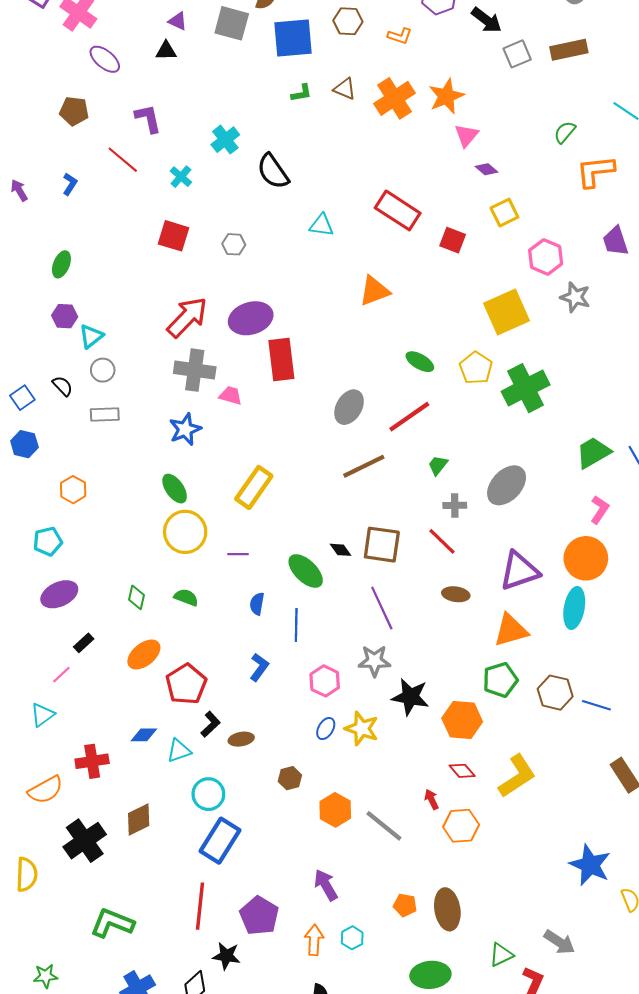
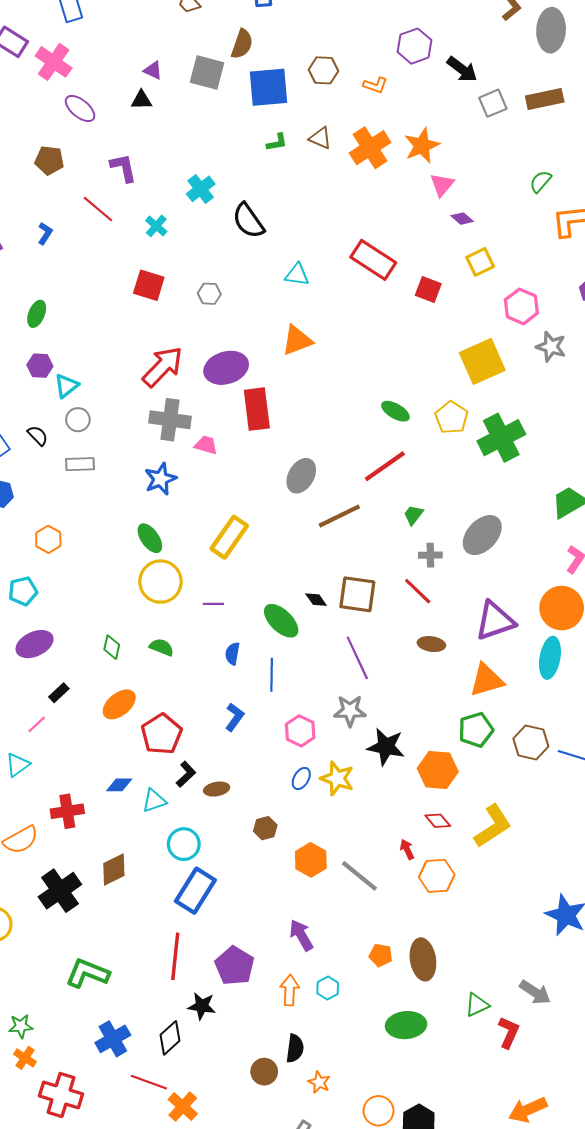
orange triangle: (374, 291) -> (297, 340), moved
gray ellipse: (349, 407) -> (301, 476), moved

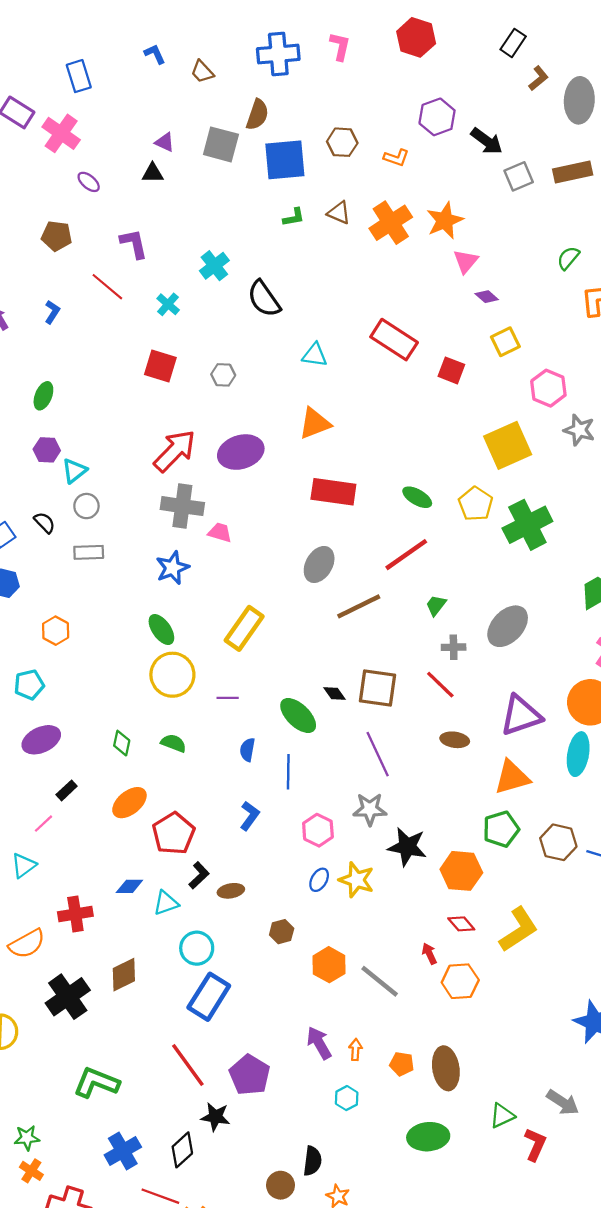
purple ellipse: (80, 108) -> (89, 182), size x0.7
red rectangle: (257, 409) -> (333, 492), moved, turned -75
red line: (175, 956) -> (188, 1065), turned -42
orange arrow: (290, 990) -> (355, 1050), moved, size x0.7

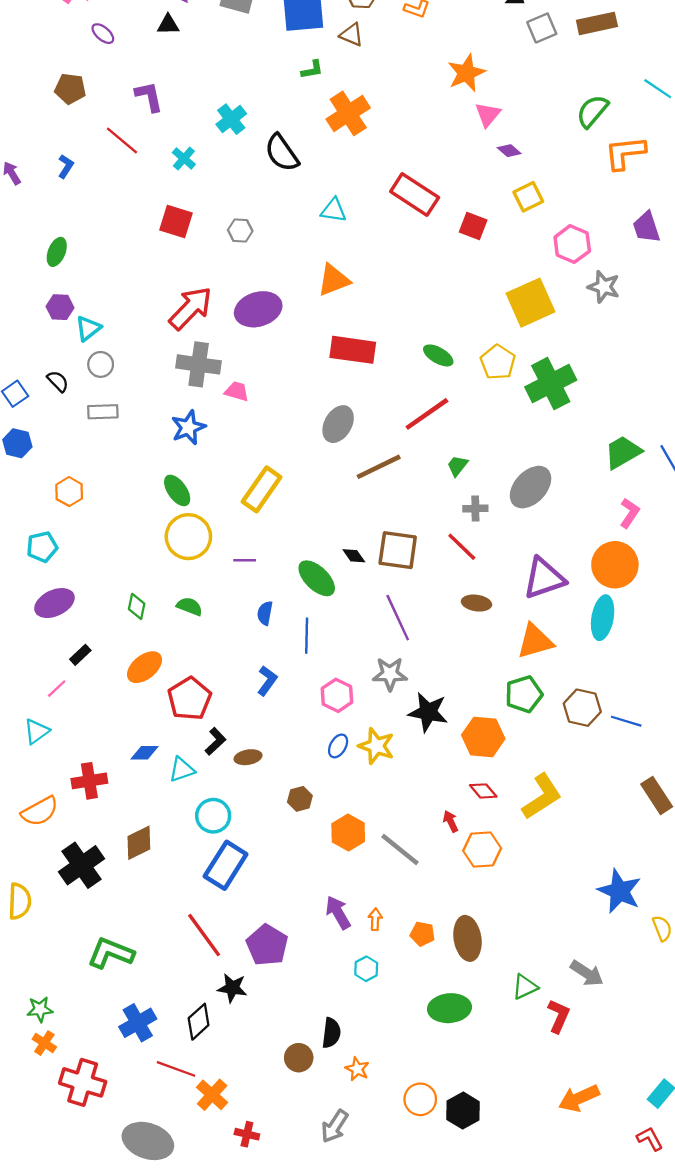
brown triangle: (339, 213) -> (352, 35), moved
orange cross: (391, 223) -> (348, 113), moved
green semicircle: (568, 258) -> (592, 111), size x1.4

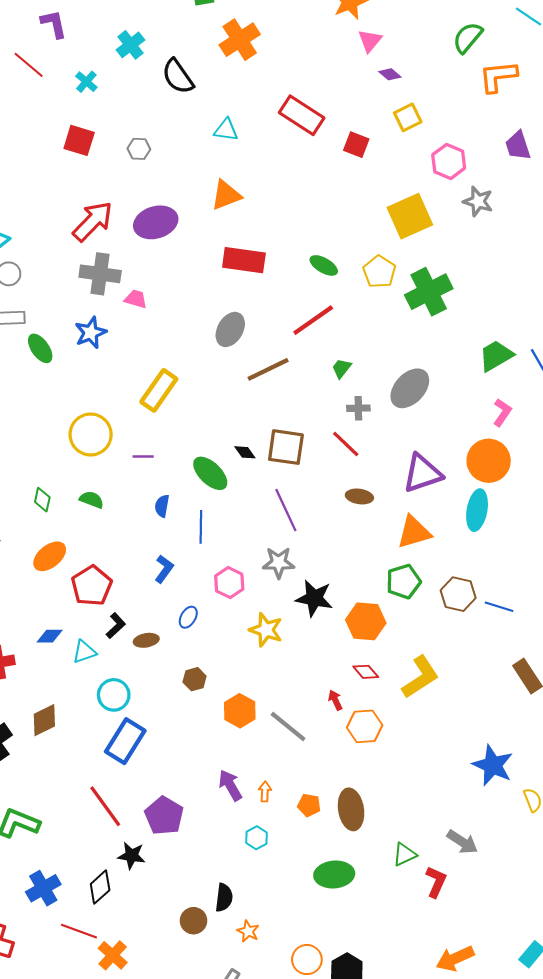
green ellipse: (177, 490) -> (40, 348), moved
blue ellipse: (338, 746) -> (188, 617), moved

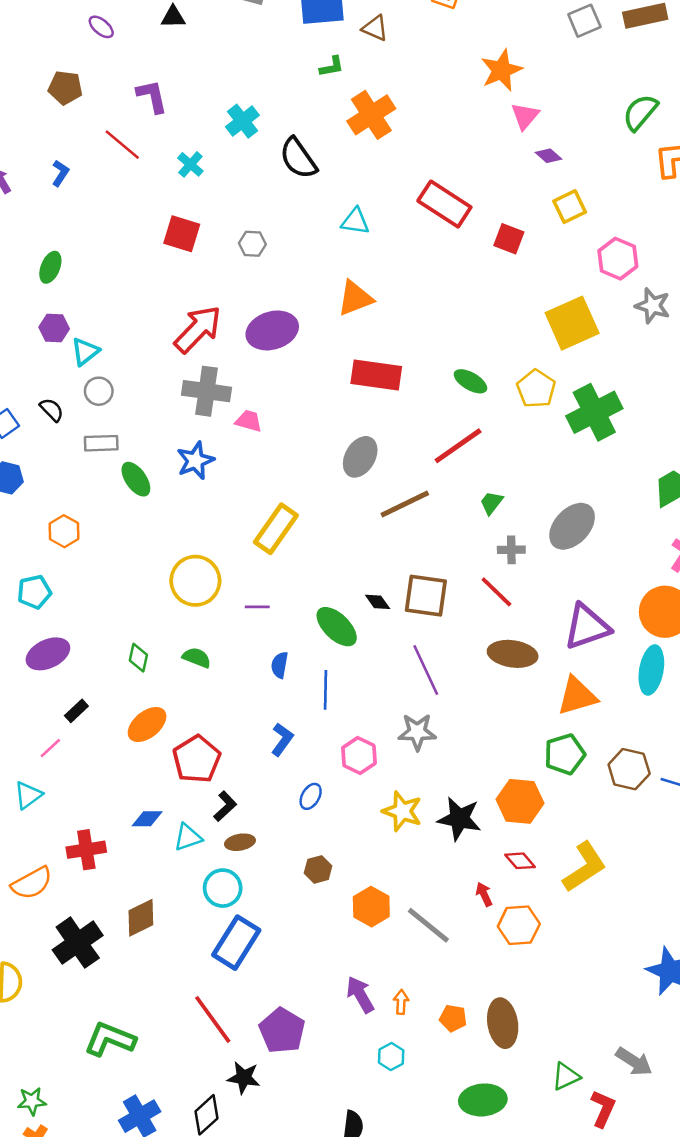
brown ellipse: (359, 496) -> (513, 654), size x1.5
black star: (314, 598) -> (459, 819), moved
brown ellipse: (146, 640) -> (240, 842), moved

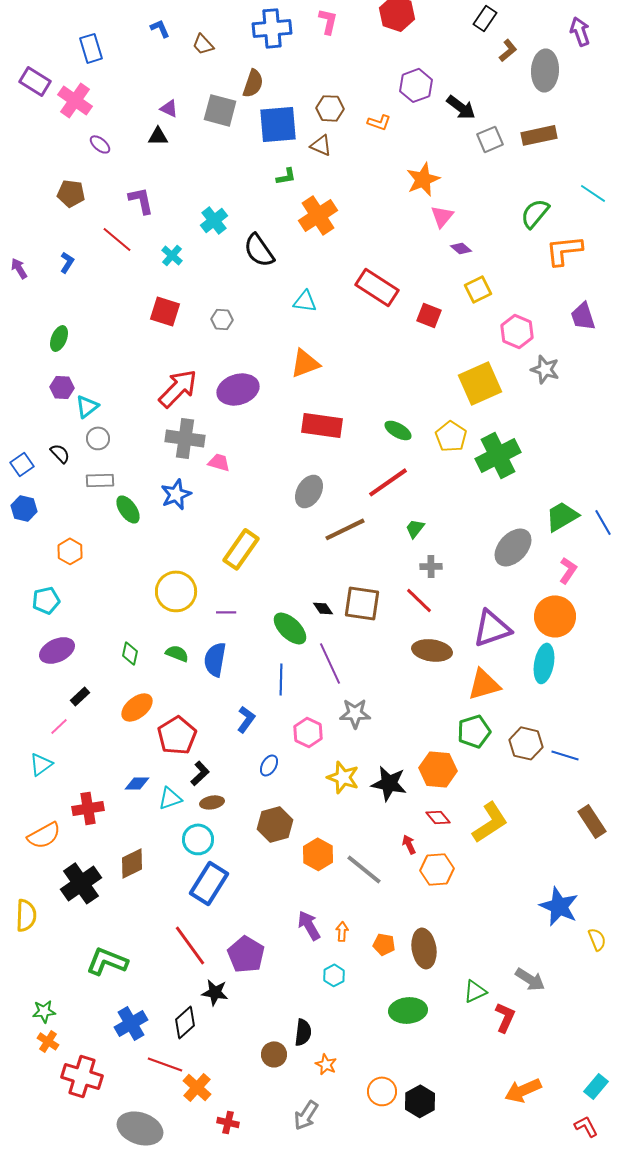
gray ellipse: (572, 526) -> (513, 547), moved
blue semicircle: (280, 665) -> (215, 659), moved, size x1.6
purple line: (426, 670) -> (330, 663), moved
brown hexagon: (318, 869) -> (275, 824), size x1.6

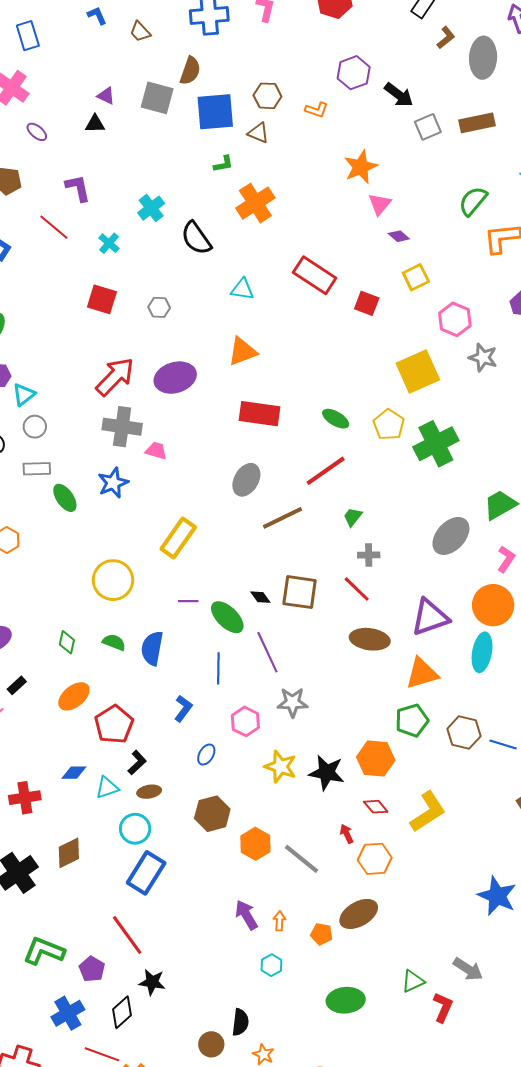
purple line: (226, 612) -> (188, 601), moved
brown ellipse: (424, 948) -> (359, 914), moved, turned 69
purple pentagon: (246, 954) -> (92, 969), moved, size x0.7

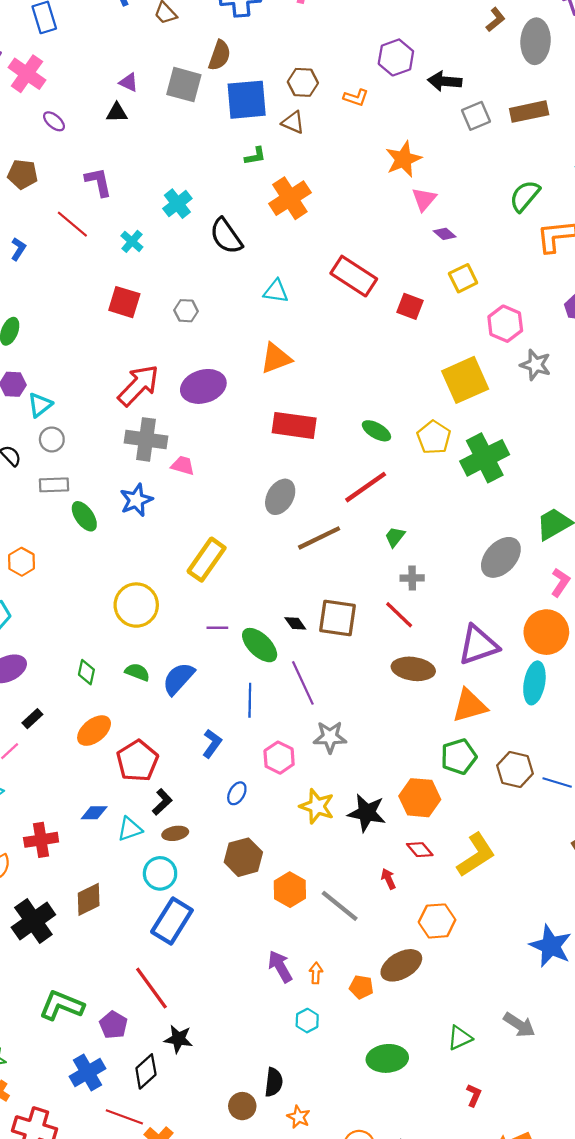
black arrow: (399, 95) -> (445, 81), turned 148
blue semicircle: (152, 648) -> (178, 679), turned 32
orange hexagon: (375, 859) -> (437, 921), moved
red L-shape: (443, 1007) -> (474, 1095), moved, size x0.7

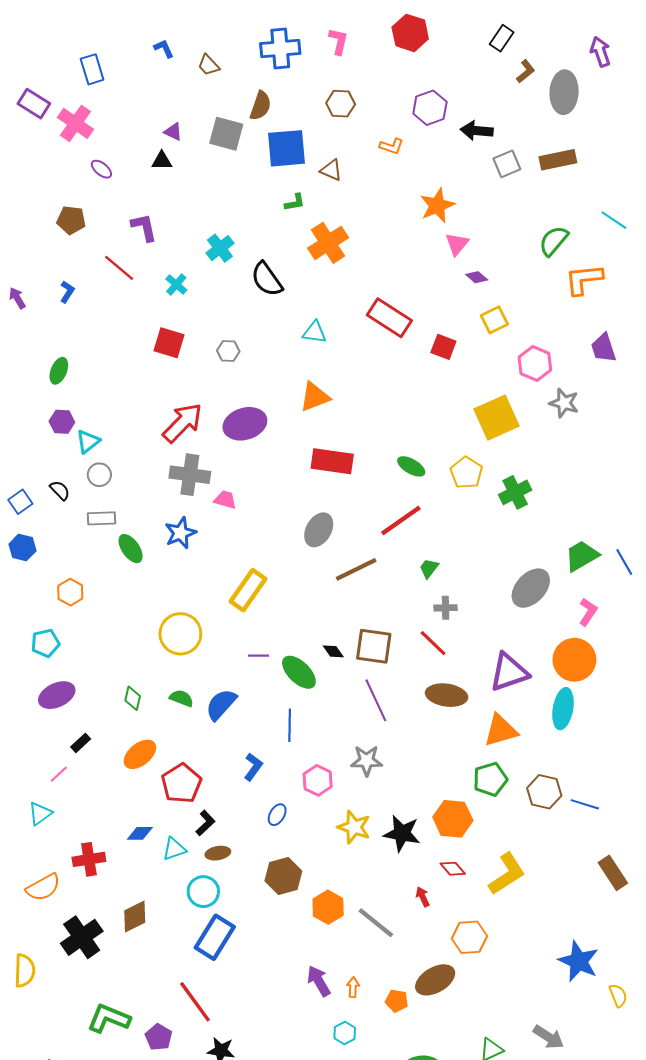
brown hexagon: (303, 82) -> (341, 104), moved
green cross: (485, 458) -> (515, 492), size x0.7
purple line: (303, 683) -> (376, 700), moved

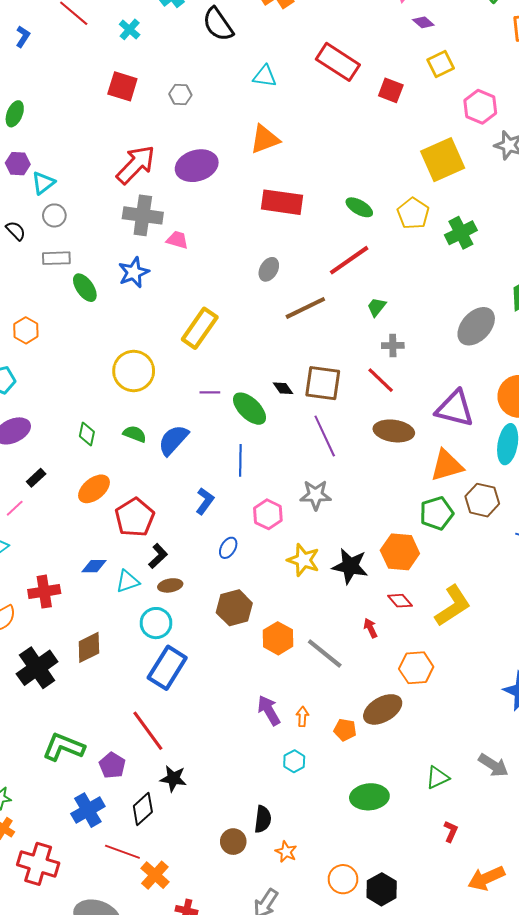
gray ellipse: (319, 530) -> (269, 269), size x0.7
purple triangle: (509, 672) -> (455, 409), turned 33
brown hexagon: (544, 792) -> (482, 500), moved

